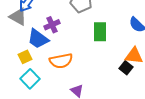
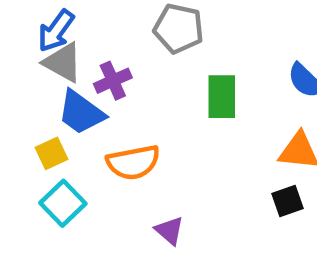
gray triangle: (18, 17) -> (63, 63), moved
black square: (126, 68) -> (288, 201), moved, turned 32

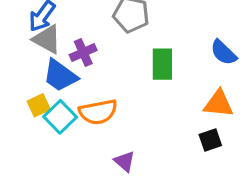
cyan square: (63, 203) -> (60, 117), moved

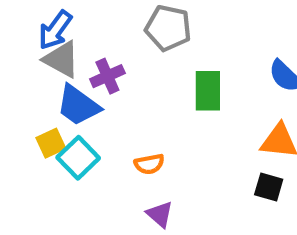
orange semicircle: (98, 112) -> (149, 164), moved, size x0.6
black square: (210, 140) -> (269, 187), turned 35

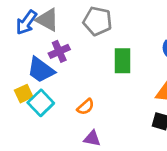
gray triangle: (61, 59) -> (47, 20), moved
orange semicircle: (149, 164) -> (86, 107), turned -30
purple triangle: (160, 214) -> (92, 138), turned -30

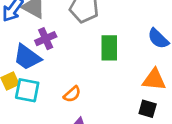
cyan square: (41, 103) -> (27, 90), turned -35

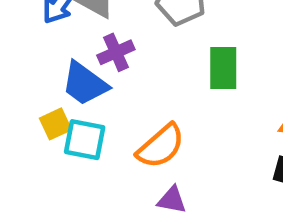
orange semicircle: (72, 94) -> (161, 146), size x1.6

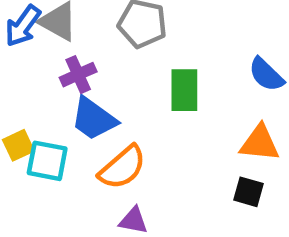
blue trapezoid: (85, 84) -> (94, 119), moved

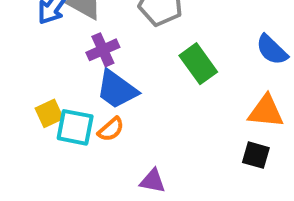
green rectangle: (184, 90) -> (198, 64), turned -36
orange semicircle: (122, 167) -> (111, 129), moved, size x0.6

